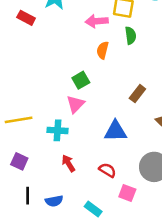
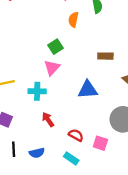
brown rectangle: (137, 94) -> (105, 56), turned 56
red semicircle: (107, 170) -> (76, 135), moved

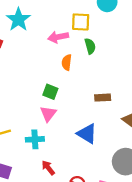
green square: (56, 47) -> (50, 92), turned -32
blue triangle: (88, 90) -> (87, 134), turned 40

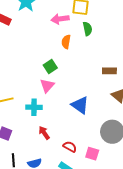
green square: (50, 92) -> (50, 66), turned 32
brown rectangle: (103, 98) -> (109, 71), moved

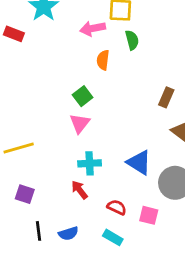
brown rectangle: (109, 71) -> (166, 97), turned -64
blue triangle: (80, 105) -> (139, 162), moved
cyan cross: (34, 107) -> (90, 163), moved

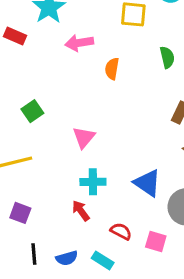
pink arrow: (93, 29) -> (79, 43), moved
green semicircle: (132, 40) -> (167, 57), moved
green square: (83, 96) -> (32, 111), moved
cyan rectangle: (113, 237) -> (103, 260), moved

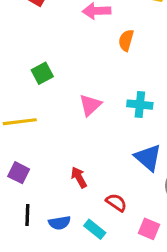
cyan cross: (93, 182) -> (140, 105), moved
pink square: (156, 241) -> (149, 229), moved

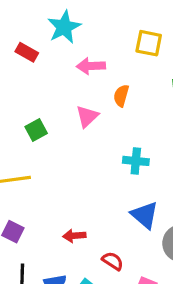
pink triangle: (90, 105) -> (87, 116), moved
red arrow: (79, 177) -> (74, 236), turned -65

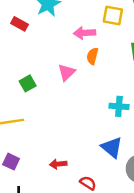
pink arrow: (91, 66) -> (85, 33), moved
cyan cross: (136, 161) -> (119, 106), moved

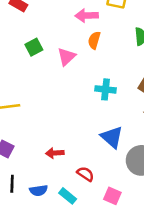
green square: (28, 83) -> (34, 47), moved
cyan cross: (119, 106) -> (106, 89), moved

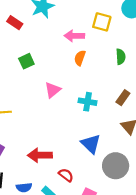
pink triangle: (66, 57) -> (53, 90), moved
red arrow: (55, 153) -> (40, 155), size x1.5

